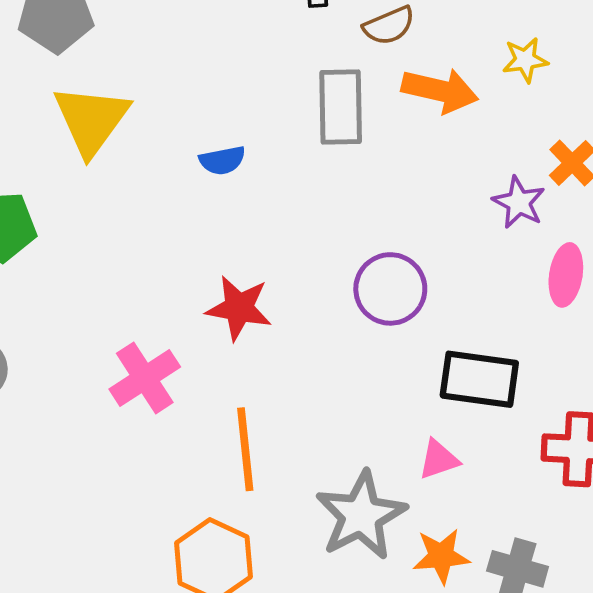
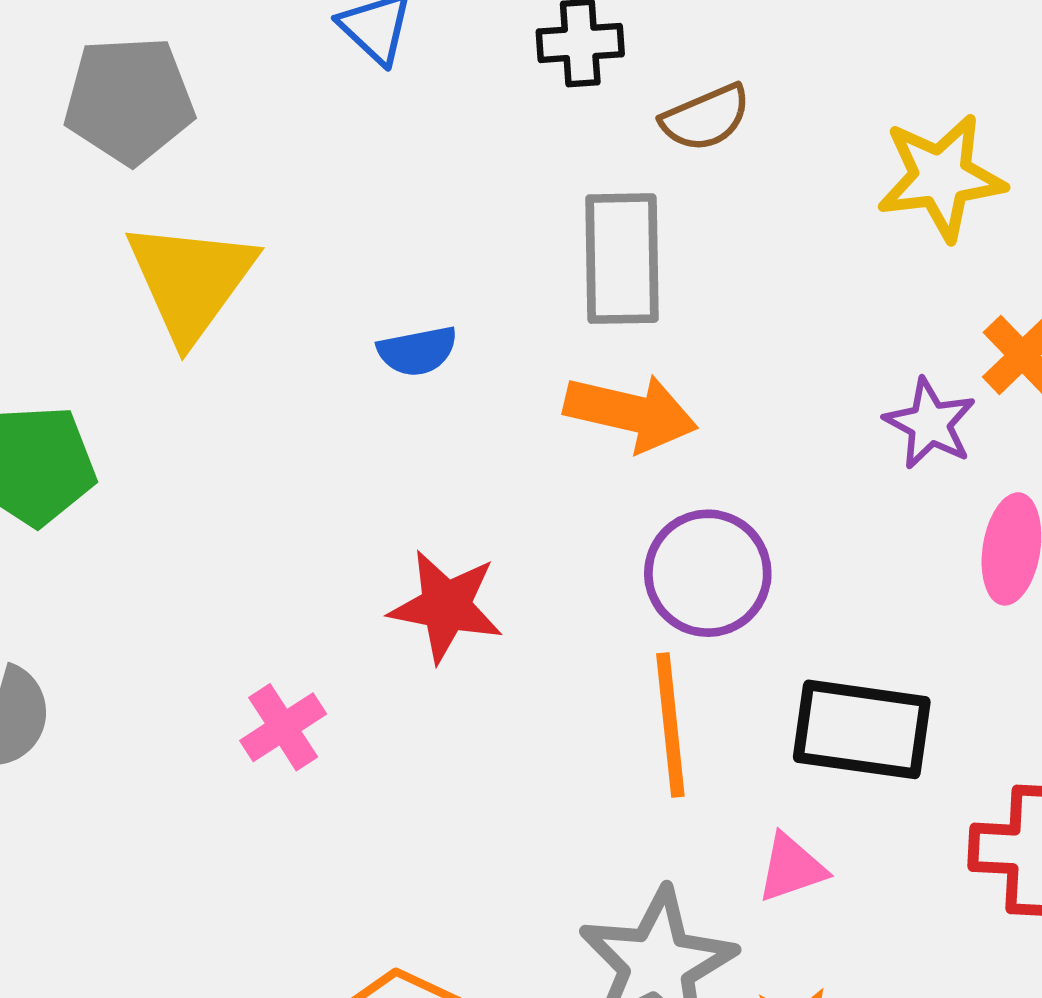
yellow star: (525, 60) -> (941, 177), size x1.6
orange arrow: (440, 90) -> (631, 413), moved
pink cross: (145, 378) -> (283, 727), size x0.7
orange line: (245, 449) -> (670, 725), moved

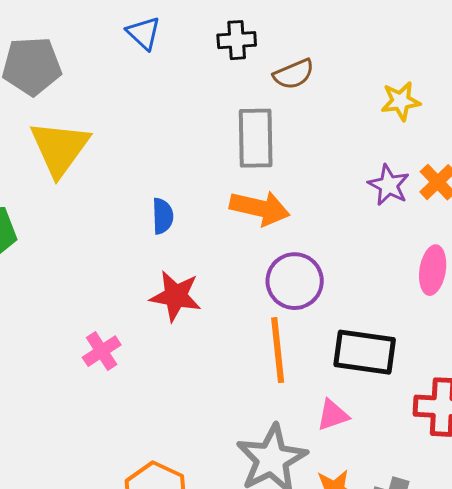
yellow star: (941, 177) -> (401, 101), size x0.7
blue semicircle: (417, 351) -> (163, 216), moved, turned -81
purple star: (930, 424) -> (389, 185), moved

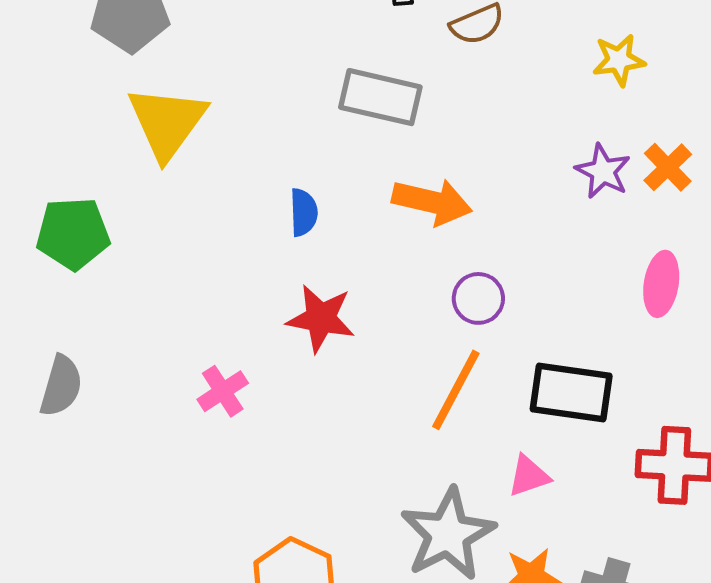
gray rectangle: (256, 138) -> (380, 97), moved, turned -76
purple circle: (295, 281) -> (478, 298), size x0.7
orange line: (278, 350) -> (456, 390), turned 34

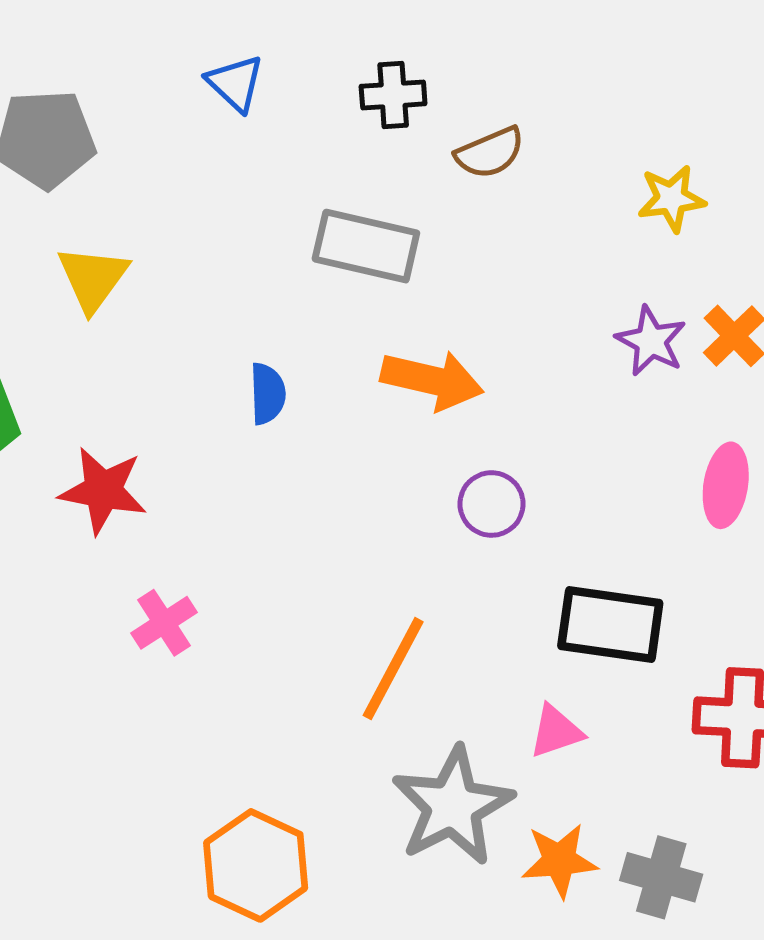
yellow triangle: (167, 122) -> (93, 278), size x0.7
red star: (321, 318) -> (103, 490), moved
orange line: (456, 390) -> (393, 669), moved

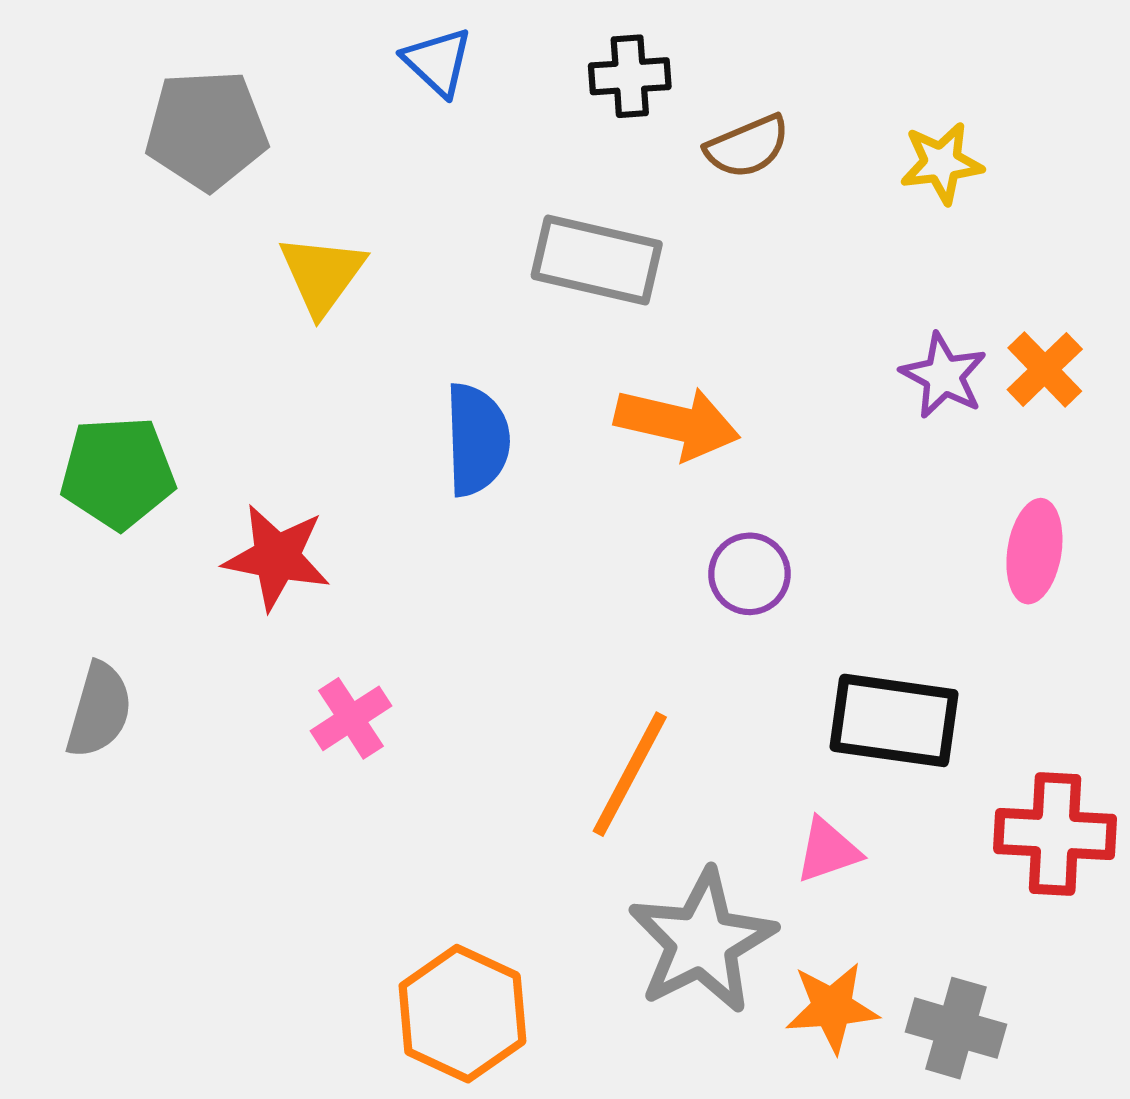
yellow star: (671, 199) -> (941, 163), moved
yellow triangle: (93, 278) -> (322, 274), moved
blue semicircle: (268, 394) -> (477, 440), size x1.5

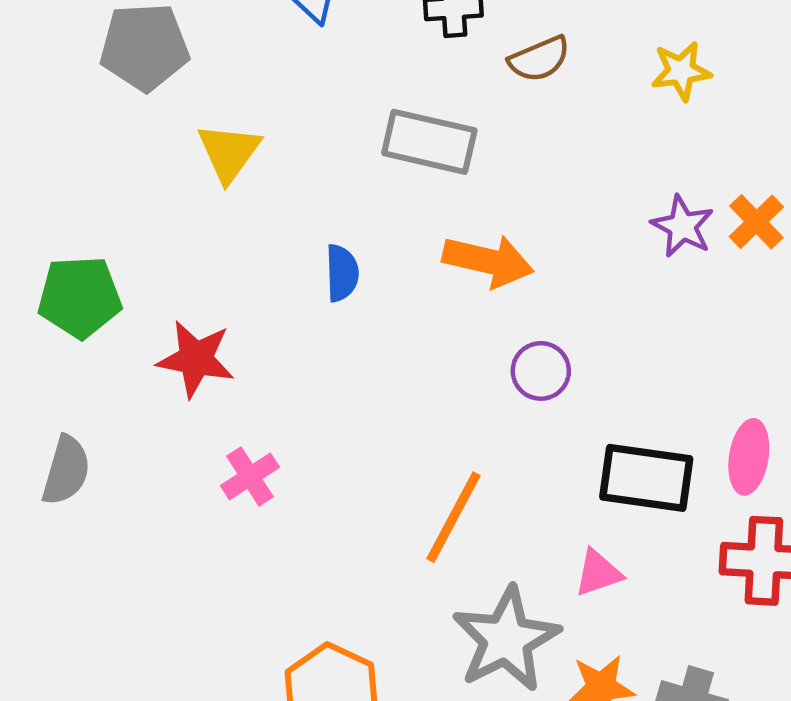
blue semicircle: (477, 440) -> (342, 273), size x0.7
pink ellipse: (1034, 551) -> (749, 457), moved

